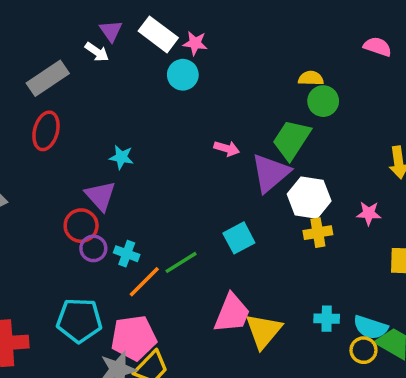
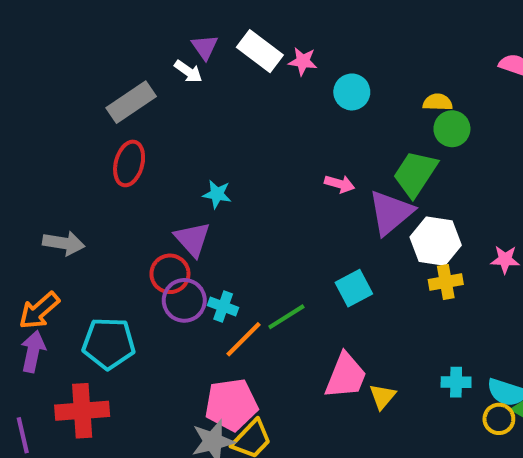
cyan circle: (183, 75) -> (352, 92), moved
purple circle: (93, 248) -> (184, 300), size x1.4
cyan pentagon: (79, 320) -> (109, 343), moved
yellow triangle: (264, 331) -> (382, 396), size x0.6

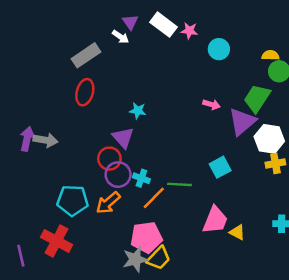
orange arrow: (39, 311) -> (108, 203), moved
green line: (286, 317) -> (180, 184), turned 35
purple arrow: (33, 351) -> (27, 139), moved
yellow triangle: (382, 396) -> (237, 232), turned -42
red cross: (82, 411) -> (57, 241), turned 32

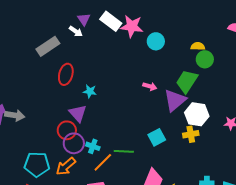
pink star: (189, 31) -> (132, 26), size x1.6
red ellipse: (85, 92) -> (66, 74), moved
yellow cross: (275, 163) -> (191, 134), moved

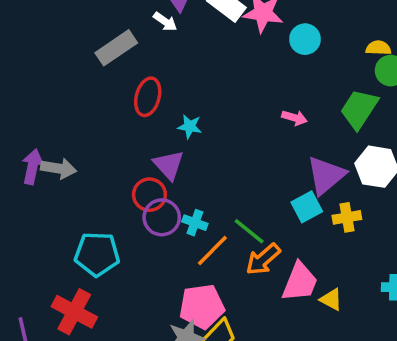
purple triangle: (175, 100) -> (326, 175), moved
yellow cross: (191, 134) -> (347, 217), moved
green line: (124, 151) -> (249, 231), turned 36
orange arrow: (66, 166) -> (263, 259), moved

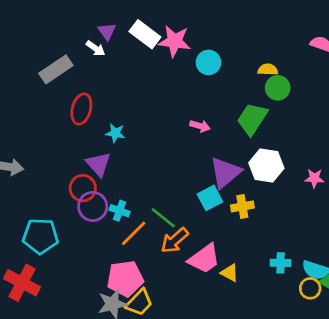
pink trapezoid: (300, 282) -> (204, 259), turned 32

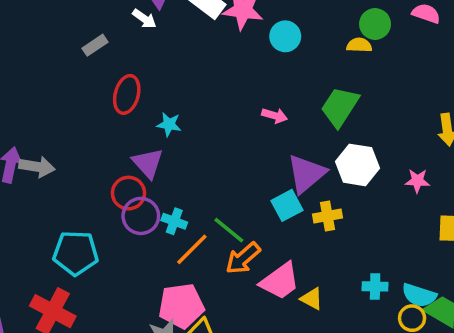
gray rectangle: (56, 69) -> (95, 45), size x0.6
green circle: (278, 88) -> (375, 24), moved

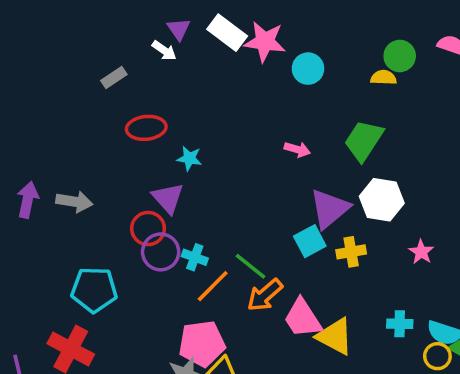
red ellipse: (127, 94) -> (146, 128), turned 69
gray arrow: (37, 167) -> (74, 202), moved
pink star: (417, 181) -> (421, 252), moved, turned 30
pink trapezoid: (280, 281) -> (303, 318), turned 93
yellow triangle: (312, 299) -> (335, 336), size x1.6

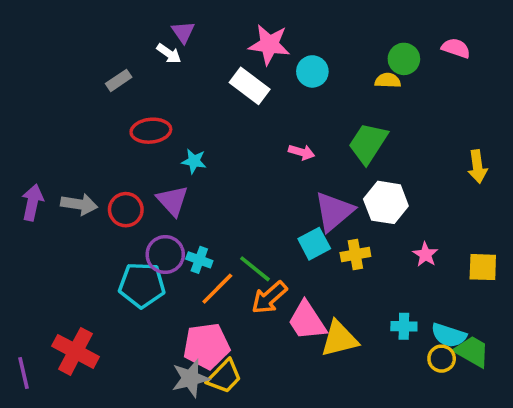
white rectangle: (227, 33) -> (250, 86), moved
red circle: (148, 229) -> (126, 210), moved
cyan pentagon: (94, 290) -> (142, 285), moved
yellow triangle: (335, 336) -> (339, 339), turned -42

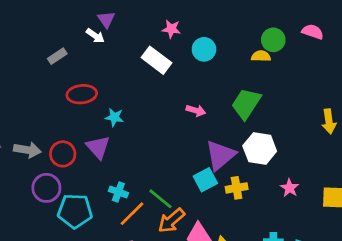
pink star: (269, 45) -> (171, 29), size x0.6
purple circle: (165, 254) -> (46, 188), moved

